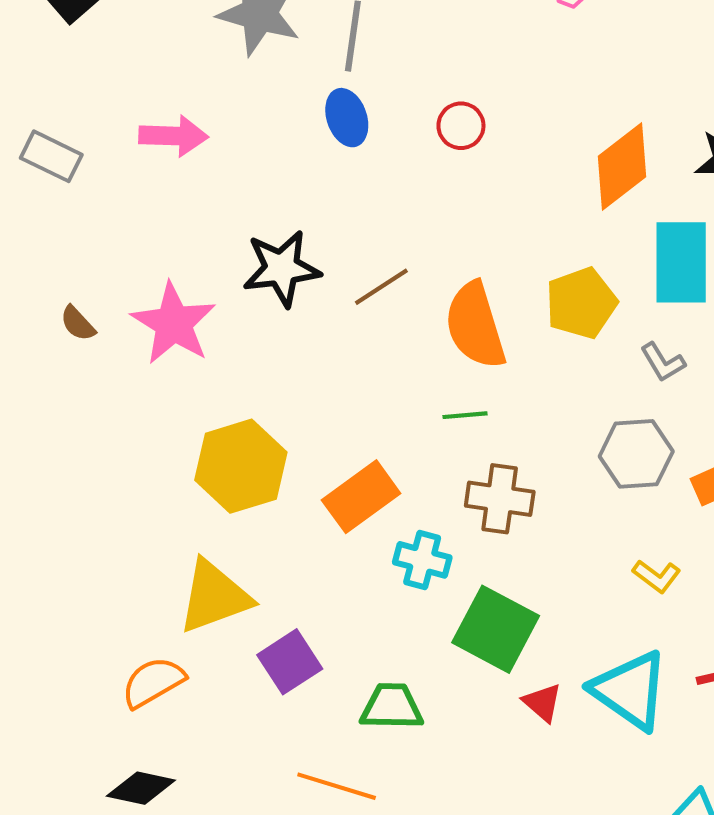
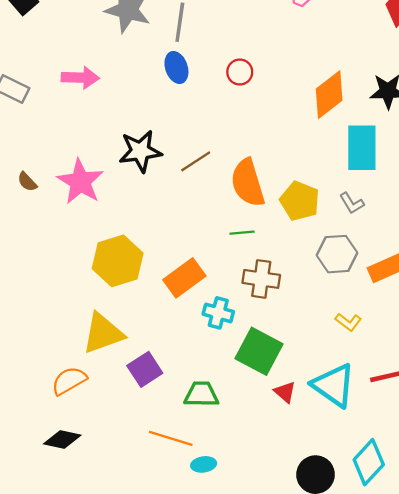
yellow pentagon: (581, 303) -> (300, 201), moved, turned -30

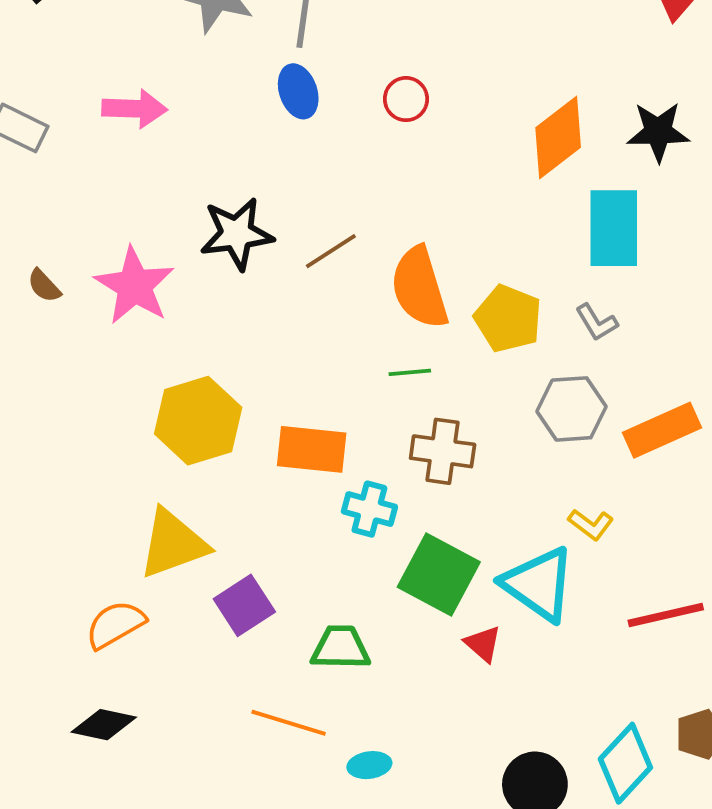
orange rectangle: (184, 278) -> (312, 449), turned 42
cyan triangle: (334, 385) -> (539, 584), moved
cyan ellipse: (204, 464) -> (369, 765), moved

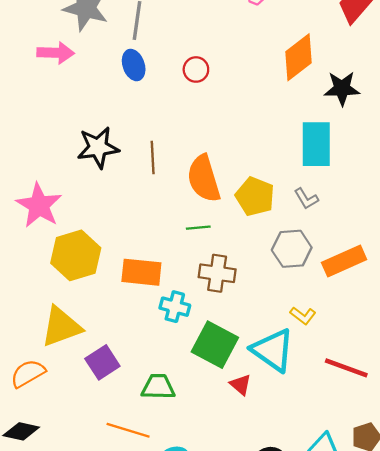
pink arrow: (135, 109) -> (56, 53), moved
orange diamond: (558, 138) -> (298, 57), moved
brown line: (331, 251) -> (153, 157), turned -60
pink star: (135, 286) -> (39, 205), moved
red line: (666, 615) -> (346, 368), turned 33

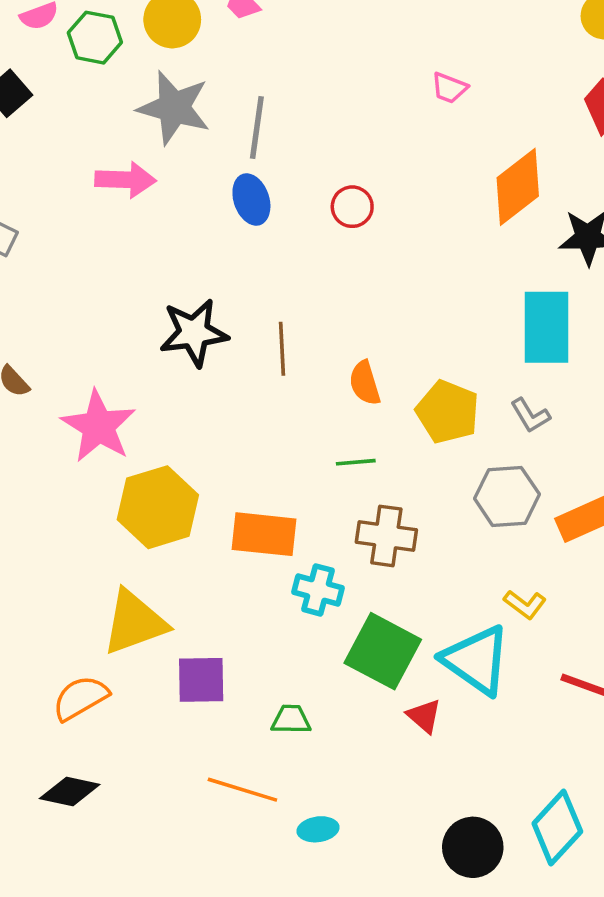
orange semicircle: (204, 179) -> (365, 383), size x0.6
purple square: (102, 362) -> (201, 680), turned 32
green trapezoid: (158, 387) -> (291, 720), size x0.7

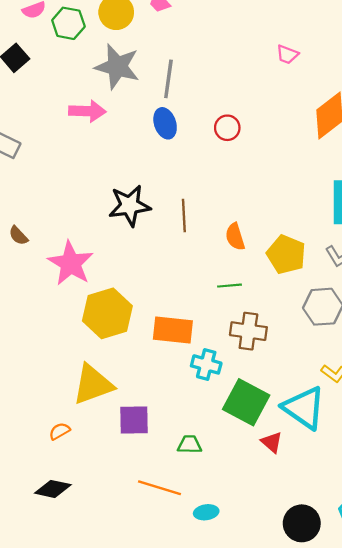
orange semicircle: (80, 698) -> (60, 431), size x0.6

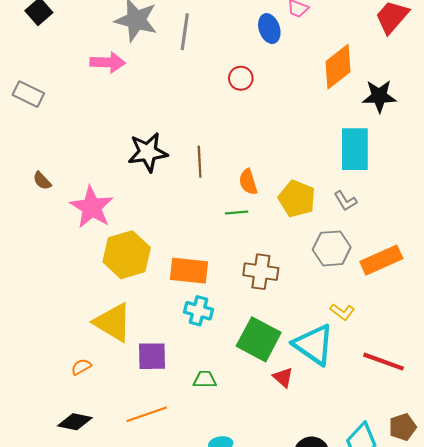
blue ellipse: (165, 123) -> (269, 29), moved
green line: (230, 286) -> (237, 212), moved
cyan cross: (206, 364) -> (198, 311), moved
yellow triangle: (93, 384) -> (113, 322), turned 51
orange line: (160, 488) -> (147, 414), moved, turned -36

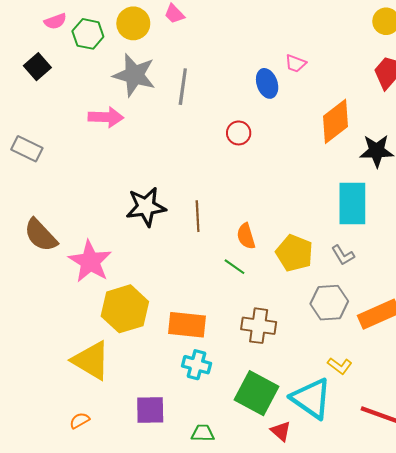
brown semicircle: (42, 181) -> (41, 235), size x1.8
green line: (237, 212) -> (234, 267), turned 40
yellow triangle: (113, 322) -> (91, 360), moved

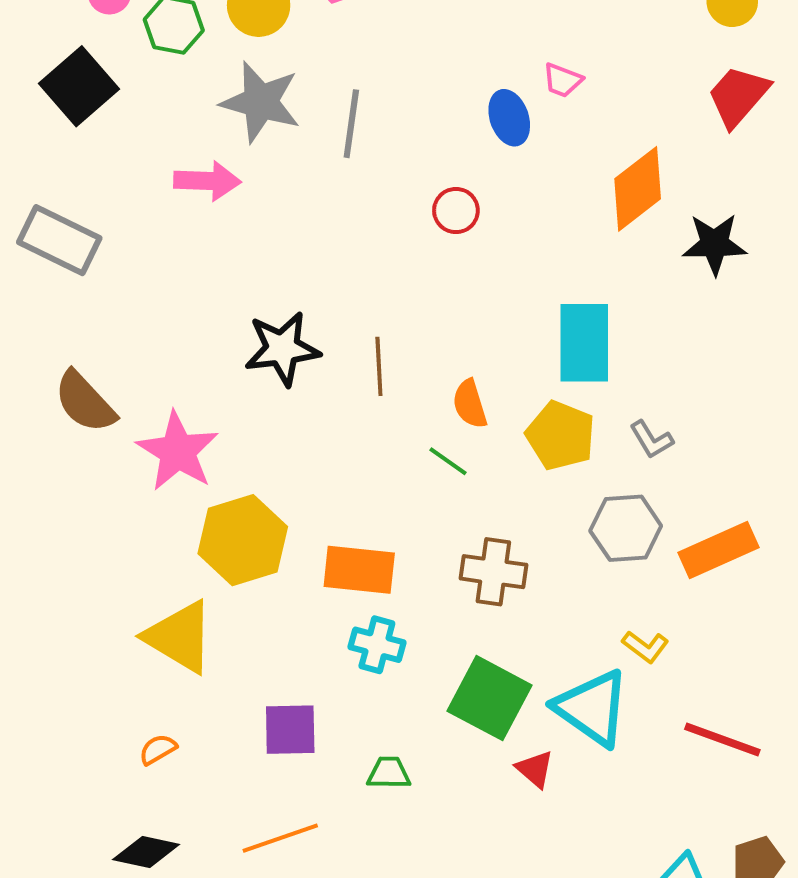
black square: (37, 67) -> (79, 86), size x1.5
gray rectangle: (27, 149) -> (59, 240), size x1.4
cyan rectangle: (352, 204) -> (584, 343), moved

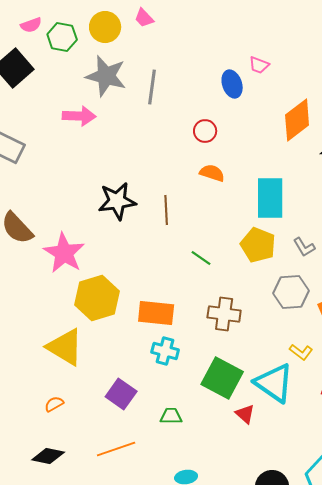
orange semicircle: (470, 404) -> (212, 173), moved, turned 125
purple square: (290, 730) -> (121, 394), turned 36

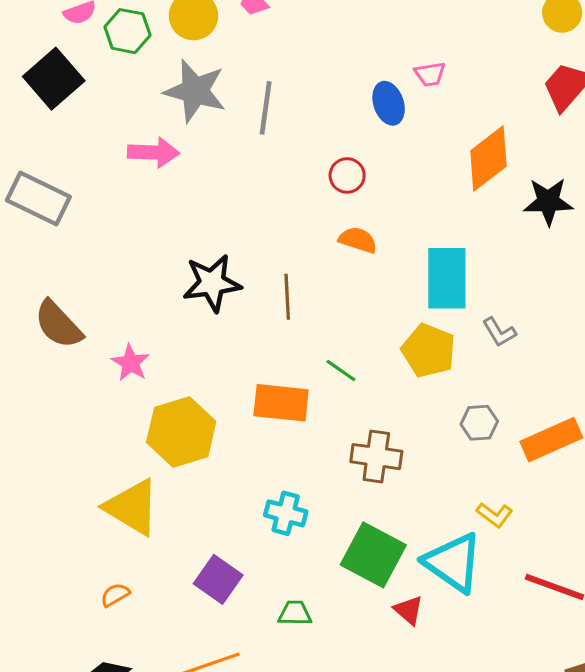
pink trapezoid: (259, 65) -> (430, 74), turned -30
gray L-shape: (304, 247) -> (499, 332), moved
pink star: (64, 253) -> (131, 363), size x0.6
gray hexagon: (291, 292) -> (479, 423), size x0.7
orange rectangle: (156, 313) -> (281, 403), moved

